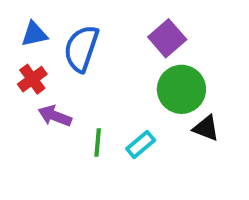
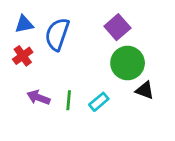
purple arrow: (55, 116) -> (38, 97), moved

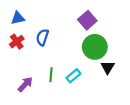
blue semicircle: (57, 34) -> (42, 37), moved, size x0.7
black triangle: (145, 90) -> (108, 67), turned 40
purple arrow: (38, 97) -> (25, 84), moved, turned 112

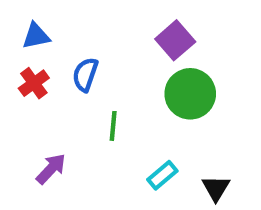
black triangle: (108, 67) -> (216, 188), moved
green line: (51, 75) -> (113, 126), moved
cyan rectangle: (73, 76) -> (162, 175), moved

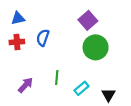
red cross: (34, 83) -> (17, 42), turned 32
green line: (113, 126) -> (57, 78), moved

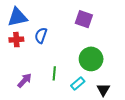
blue triangle: (18, 18) -> (17, 17), size x1.5
purple square: (88, 20) -> (84, 19), turned -30
green circle: (96, 47) -> (91, 59), moved

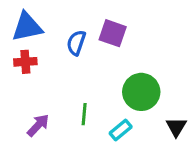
purple square: (84, 19) -> (113, 33), moved
blue semicircle: (41, 35) -> (76, 43), moved
black triangle: (103, 90) -> (176, 127), moved

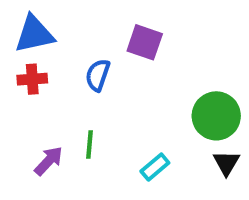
blue semicircle: (76, 43) -> (98, 75), moved
green circle: (141, 92) -> (216, 116), moved
green line: (84, 114) -> (90, 145), moved

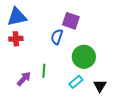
blue semicircle: (98, 75) -> (57, 37), moved
green circle: (216, 116) -> (84, 57), moved
black triangle: (226, 163) -> (100, 86), moved

